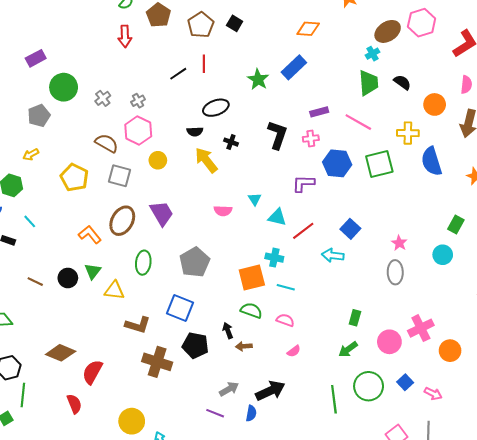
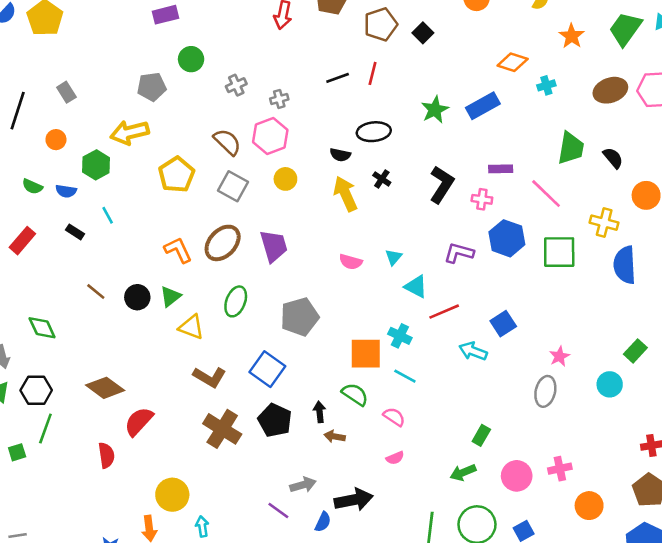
cyan cross: (373, 54) -> (546, 85), moved
green circle: (64, 87) -> (191, 59), size x0.7
yellow arrow: (31, 155) -> (130, 133), size x1.8
pink cross: (421, 328) -> (560, 469), size x0.7

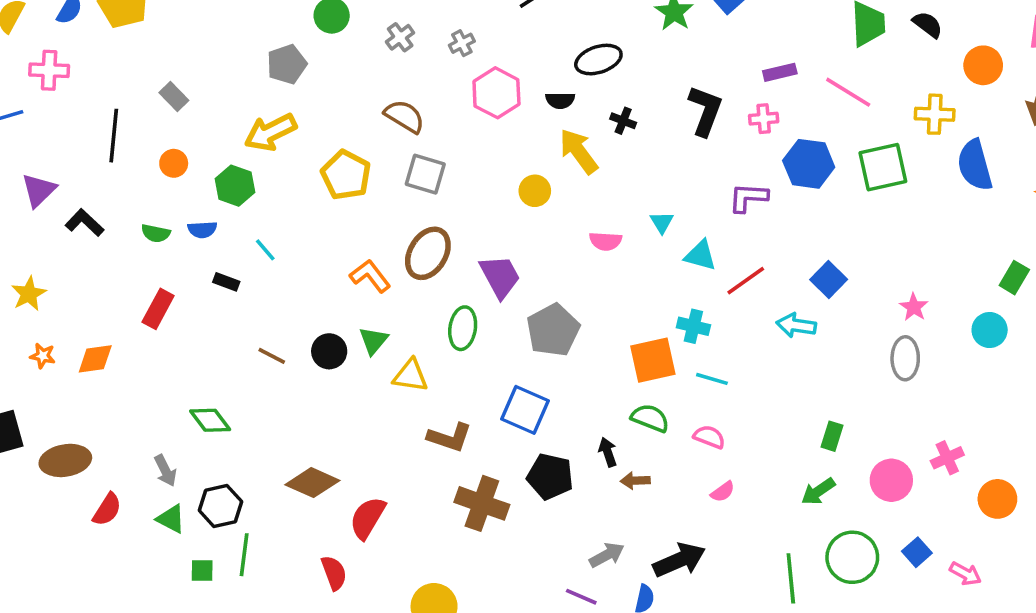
pink hexagon: (270, 136) -> (496, 93), moved
yellow circle: (285, 179) -> (535, 191), moved
purple trapezoid: (274, 246) -> (500, 277), moved
green square: (17, 452) -> (202, 571), moved, turned 30

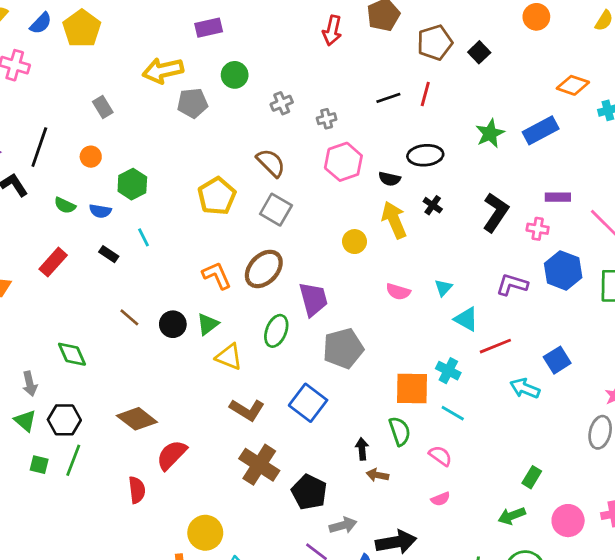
yellow arrow: (270, 132) -> (163, 71), moved
black line: (114, 136) -> (39, 147), moved
green semicircle: (650, 418) -> (400, 431), turned 36
black pentagon: (550, 476) -> (309, 492), moved

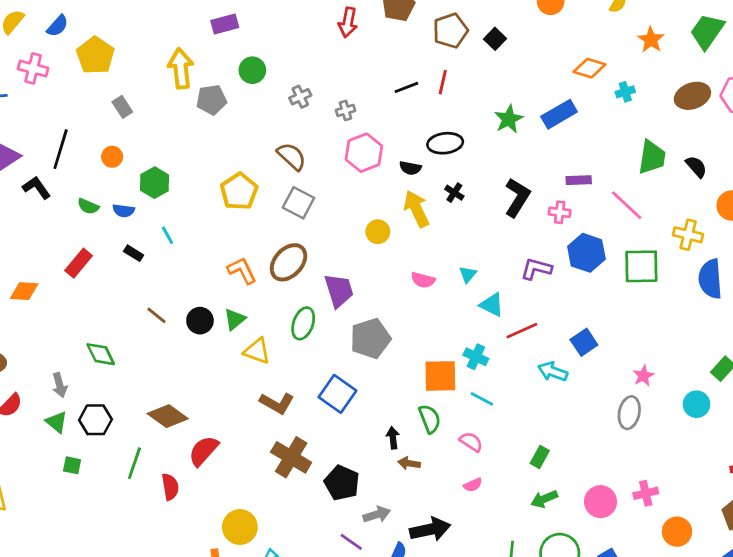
yellow pentagon: (82, 28) -> (95, 55), moved
yellow arrow: (163, 71) -> (181, 68), turned 99
green line: (73, 460) -> (134, 463), moved
green rectangle: (532, 477) -> (540, 457), moved

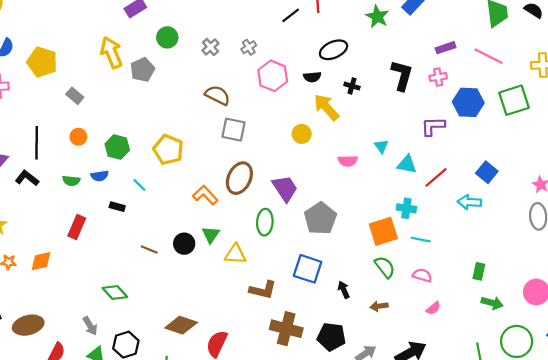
yellow pentagon: (239, 191) -> (168, 150), moved
black arrow: (393, 438) -> (344, 290), moved
green arrow: (544, 499) -> (492, 303), turned -125

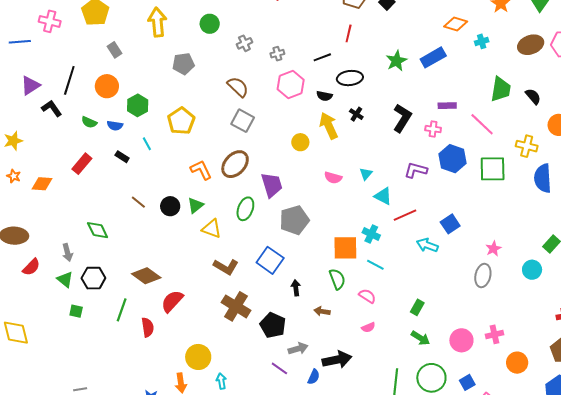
black line: (291, 15) -> (322, 57), moved
gray pentagon: (142, 70) -> (183, 64), moved
orange circle: (78, 137) -> (107, 86), size x1.5

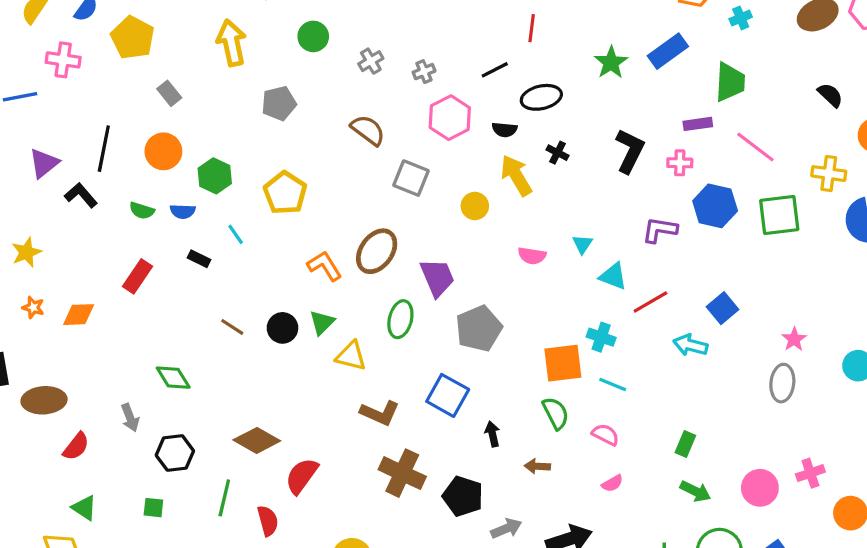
green trapezoid: (501, 89) -> (730, 82), moved
gray square: (243, 121) -> (411, 178), moved
green triangle: (65, 279) -> (84, 508), moved

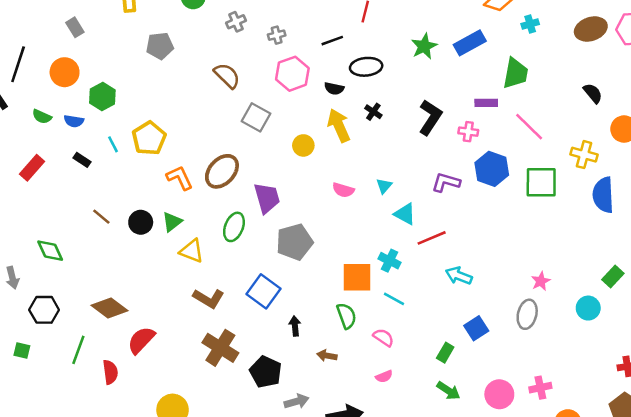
yellow pentagon: (285, 193) -> (149, 138), moved
blue square: (723, 308) -> (476, 328), moved

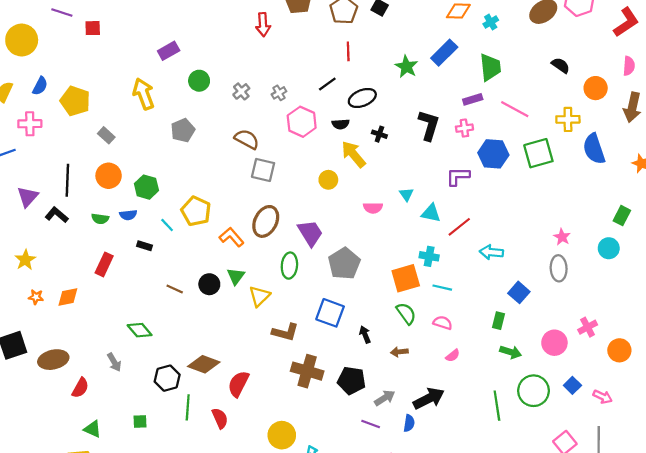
gray square: (256, 117) -> (263, 170), moved
yellow triangle: (192, 251) -> (259, 296), turned -50
black hexagon: (44, 310) -> (167, 378), moved

